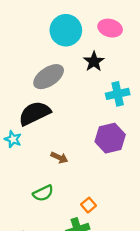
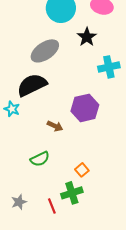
purple hexagon: (110, 138) -> (85, 108), moved

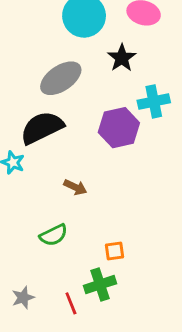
purple hexagon: (85, 108) -> (119, 128), moved
orange square: (82, 170) -> (115, 251), turned 32

